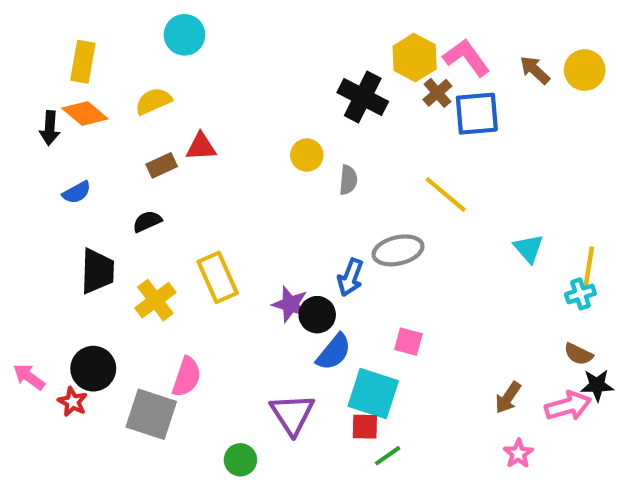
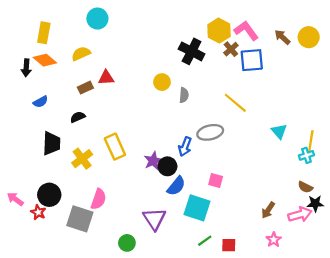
purple star: (290, 304) -> (153, 161), turned 30
red square: (365, 427) -> (229, 245), moved

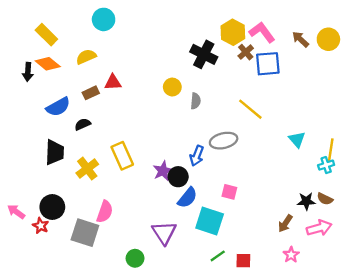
yellow rectangle: (44, 33) -> (46, 35), turned -55
blue semicircle: (41, 102) -> (58, 107), moved, size x1.5
black star: (315, 204) -> (306, 201), moved

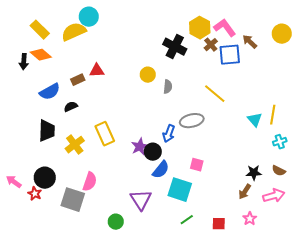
brown arrow: (300, 39) -> (250, 42), moved
yellow semicircle: (86, 57) -> (74, 32), moved, size x1.4
yellow line: (331, 150) -> (273, 115), moved
black star: (306, 201) -> (254, 173), moved
red square: (243, 261) -> (219, 224), moved

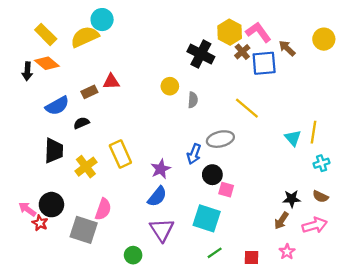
black circle: (153, 152) -> (212, 175), moved
blue semicircle: (161, 170) -> (157, 197), moved
pink arrow: (14, 182) -> (27, 209), moved

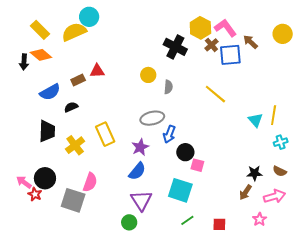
gray ellipse: (220, 139) -> (152, 118), moved
pink star: (287, 252) -> (260, 219), moved
green circle: (133, 255) -> (129, 222), moved

